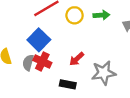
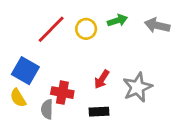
blue square: (39, 40) -> (25, 71), moved
gray semicircle: (28, 63) -> (47, 109), moved

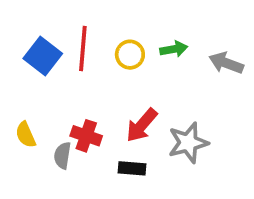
red line: (51, 29) -> (83, 48), turned -48
blue square: (25, 71) -> (43, 56), moved
red arrow: (102, 79) -> (142, 125), size x1.4

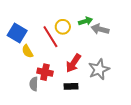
red line: (83, 48) -> (50, 37), moved, turned -30
gray arrow: (226, 63) -> (100, 29), moved
yellow semicircle: (26, 135) -> (27, 51), moved

